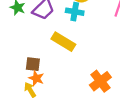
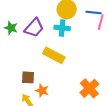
orange star: (36, 78) -> (42, 91), moved

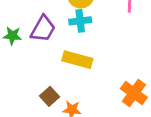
brown square: (28, 77) -> (49, 96), turned -32

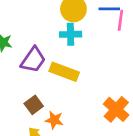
purple trapezoid: (43, 29) -> (33, 60), moved

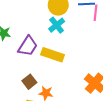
cyan cross: (71, 34) -> (57, 25), turned -35

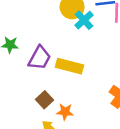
cyan cross: (57, 25) -> (84, 20), moved

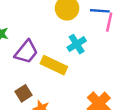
cyan cross: (84, 20) -> (77, 44), moved

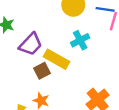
brown square: (24, 93) -> (42, 71), moved

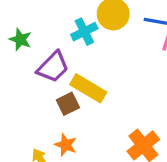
cyan cross: (80, 40) -> (84, 32), moved

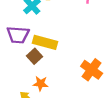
purple trapezoid: (53, 67) -> (18, 35), turned 65

